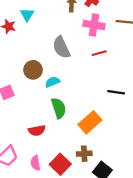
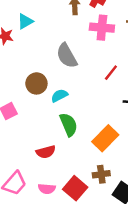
cyan triangle: (27, 15) -> (25, 21), turned 32
red line: (99, 53) -> (111, 73), moved, turned -32
pink semicircle: (35, 163) -> (47, 189), turned -72

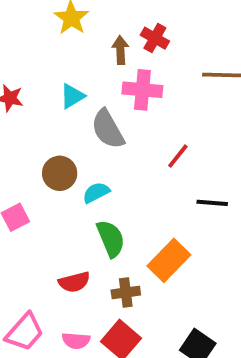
cyan triangle: (25, 21) -> (72, 96), moved
pink cross: (102, 28) -> (142, 90), moved
brown cross: (101, 174) -> (126, 292), moved

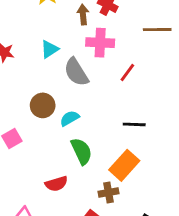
red line: (178, 156) -> (127, 73), moved
black line: (212, 203) -> (134, 124), moved
brown cross: (126, 292) -> (109, 193), moved

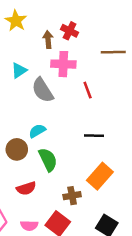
red line: (127, 73) -> (88, 90), turned -56
brown circle: (43, 105) -> (17, 149), moved
orange rectangle: (124, 165) -> (100, 176), moved

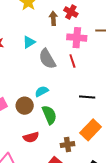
pink cross: (63, 64) -> (77, 38), moved
red line: (88, 90) -> (72, 61), moved

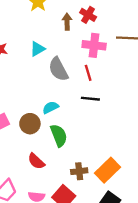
black line: (87, 97) -> (90, 99), moved
orange rectangle: (91, 130) -> (108, 170), moved
red semicircle: (31, 137) -> (36, 161), turned 56

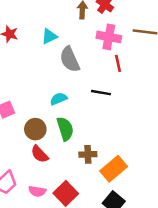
red line: (88, 73) -> (118, 63), moved
brown circle: (30, 124) -> (35, 129), moved
brown cross: (79, 171) -> (88, 154), moved

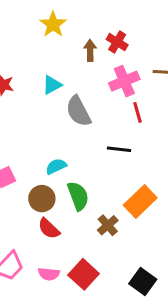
pink cross: (109, 37) -> (124, 81), turned -30
cyan semicircle: (59, 99) -> (56, 166), moved
brown cross: (88, 154) -> (108, 225), turned -35
orange rectangle: (114, 169) -> (140, 202), moved

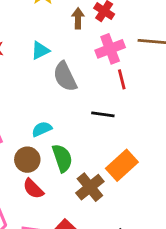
brown cross: (108, 225) -> (90, 187), size x1.4

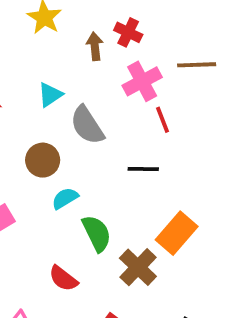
brown circle: (27, 160) -> (43, 160), moved

